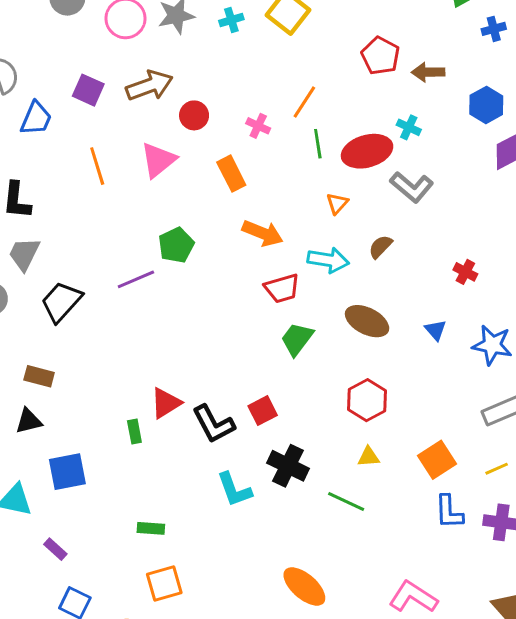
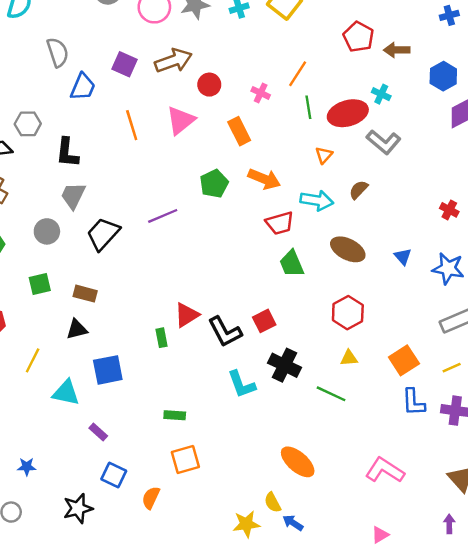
green pentagon: (176, 245) -> (214, 184), moved
red cross: (465, 272) -> (449, 210), moved
green trapezoid: (297, 339) -> (292, 264), turned -60

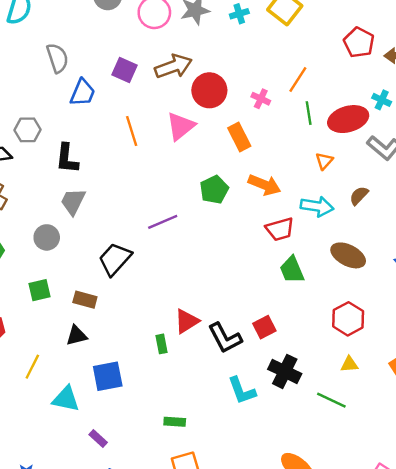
red circle: (209, 85) -> (209, 90), size x1.5
black trapezoid: (103, 234) -> (115, 259), moved

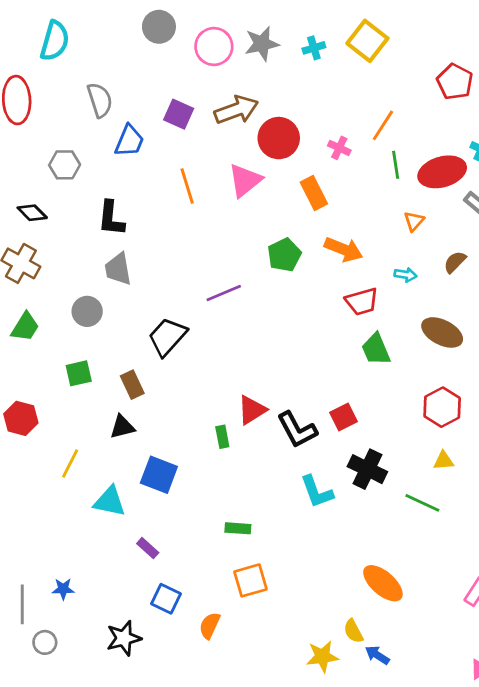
gray hexagon: (28, 130) -> (65, 165), moved
gray trapezoid: (73, 202) -> (118, 269), turned -36
cyan arrow: (317, 206) -> (405, 275), size x0.6
brown rectangle: (85, 300) -> (132, 385), turned 50
blue square: (108, 376) -> (159, 475), turned 32

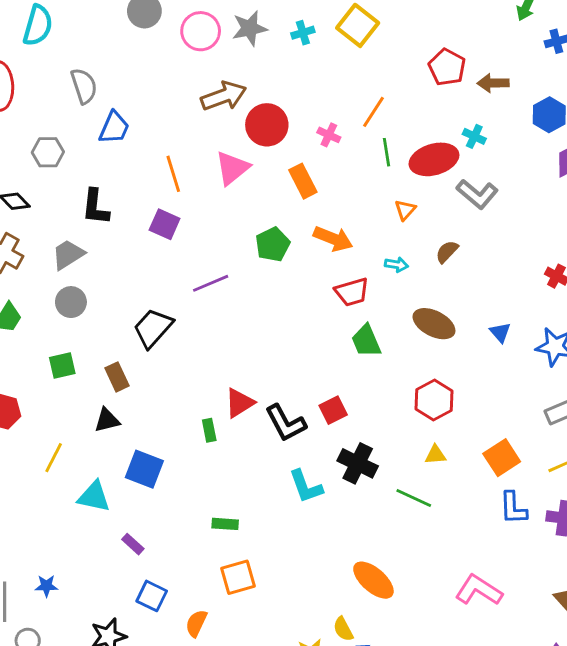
purple square: (179, 114) -> (165, 224), moved
gray trapezoid: (118, 269) -> (68, 255), moved, turned 68

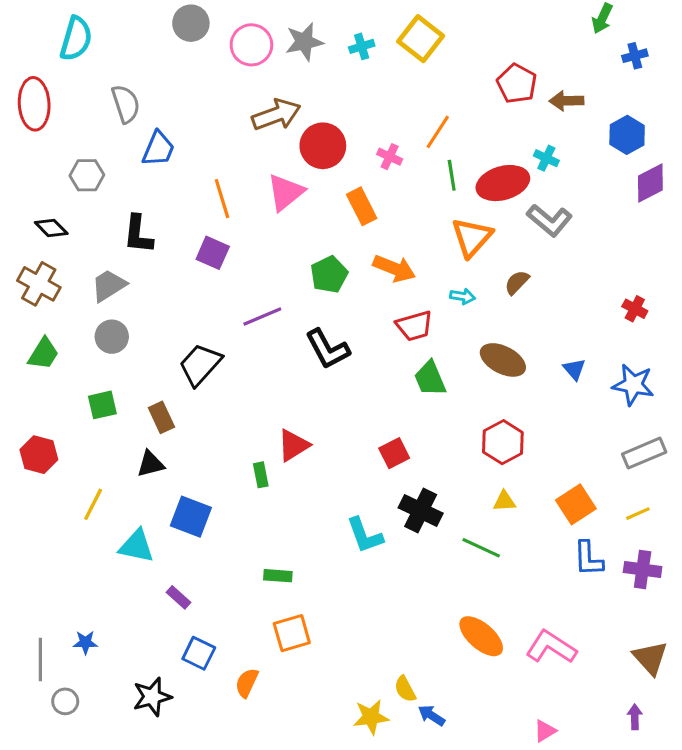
orange triangle: (405, 210) -> (472, 237), size x1.8
black L-shape: (286, 423) -> (327, 349), moved
orange ellipse: (373, 580) -> (481, 636), moved

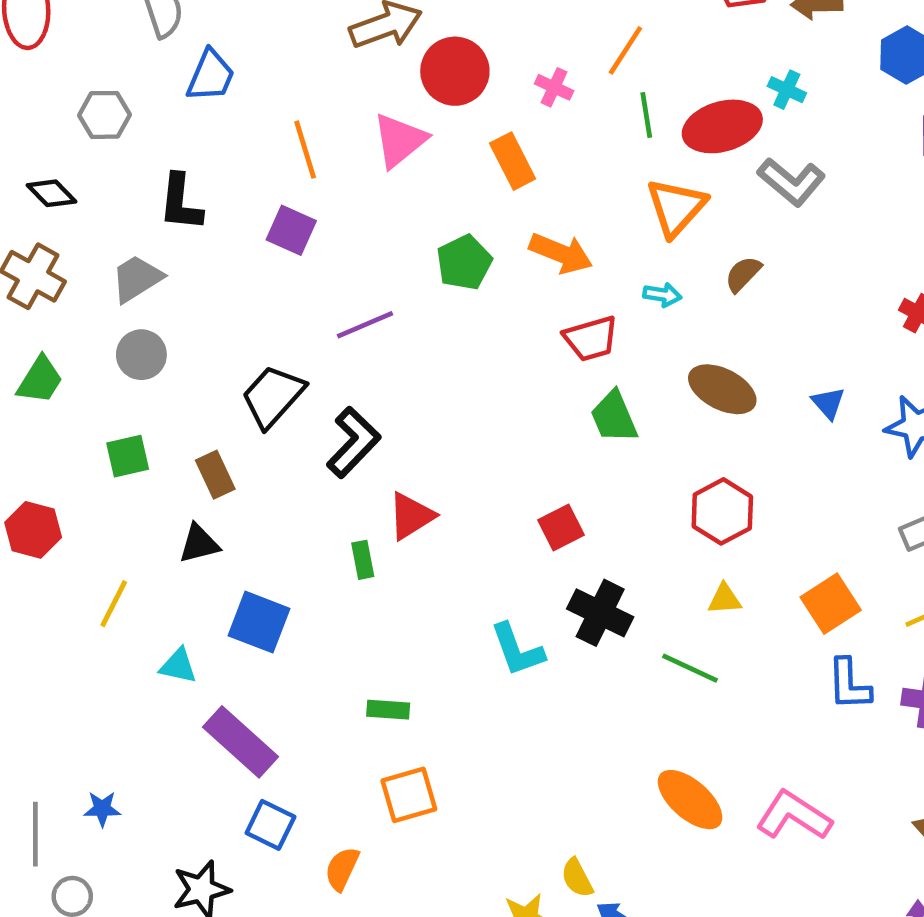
black L-shape: (327, 349) -> (353, 442), moved, turned -108
cyan triangle: (137, 546) -> (178, 666), size x0.7
purple rectangle: (178, 597) -> (241, 742), size x2.0

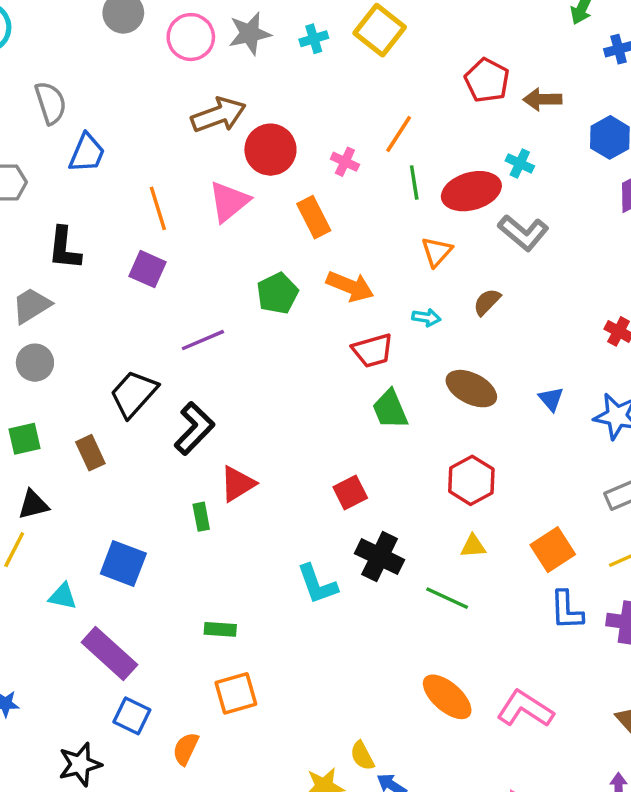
orange triangle: (676, 207) -> (437, 252), size x0.7
black triangle: (199, 544) -> (33, 505), moved

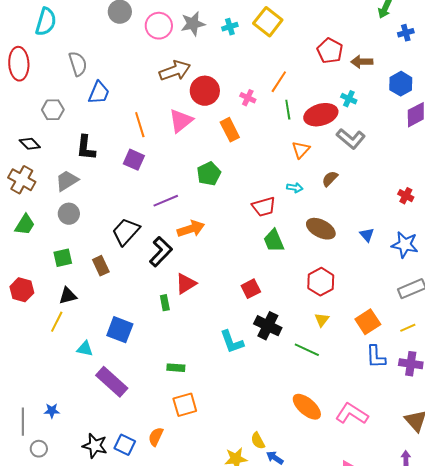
orange arrow: (350, 286) -> (191, 229), moved, turned -40
yellow triangle: (473, 546) -> (322, 320), turned -49
blue square: (132, 716) -> (125, 445), moved
black star: (80, 764) -> (95, 446), turned 30

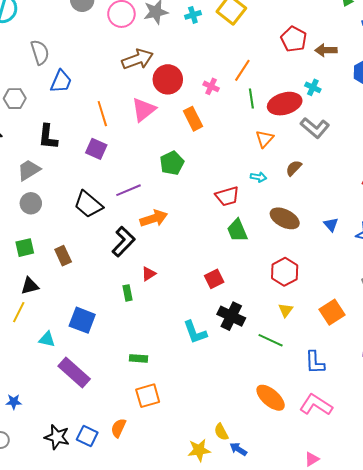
black trapezoid: (126, 232) -> (88, 204), moved, turned -92
red triangle: (186, 284) -> (149, 274), size x0.7
blue L-shape: (376, 357) -> (315, 362), moved

